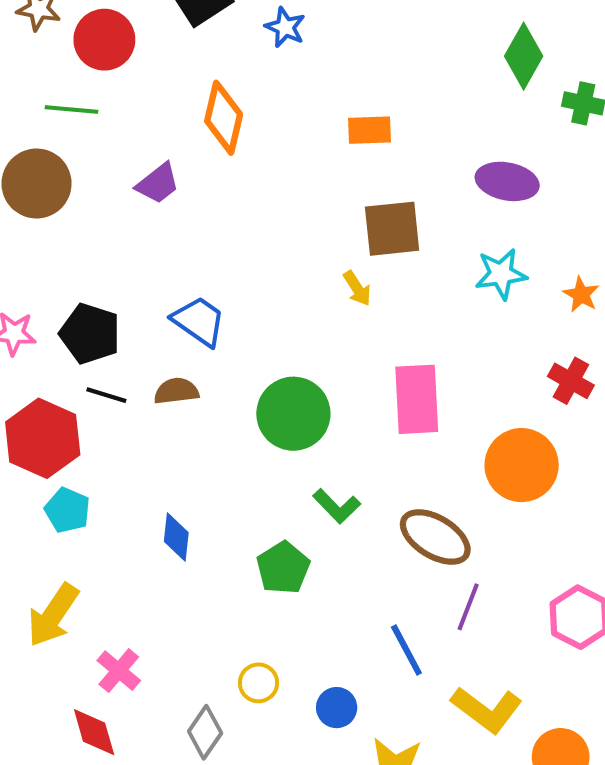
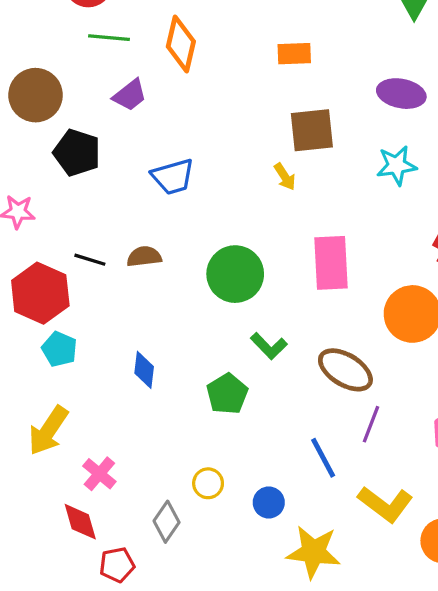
green line: (71, 110) -> (109, 38), moved
blue trapezoid: (199, 321) -> (173, 177), moved, turned 129
black pentagon: (90, 334) -> (77, 153), moved

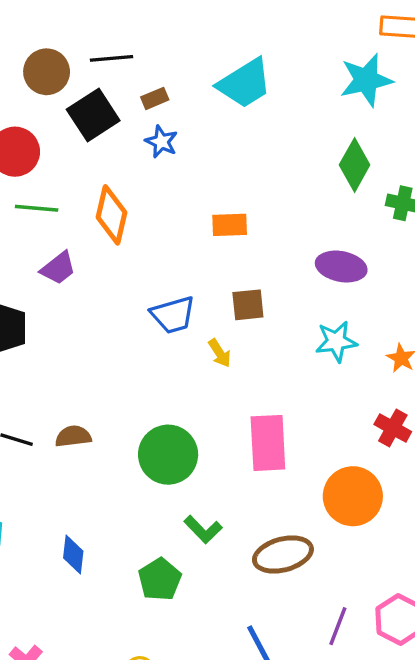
brown square: (312, 130) -> (248, 305), size x0.7
blue trapezoid: (173, 177) -> (173, 315), moved
brown ellipse: (345, 370) -> (283, 554), turned -46
purple line: (371, 424) -> (338, 626), moved

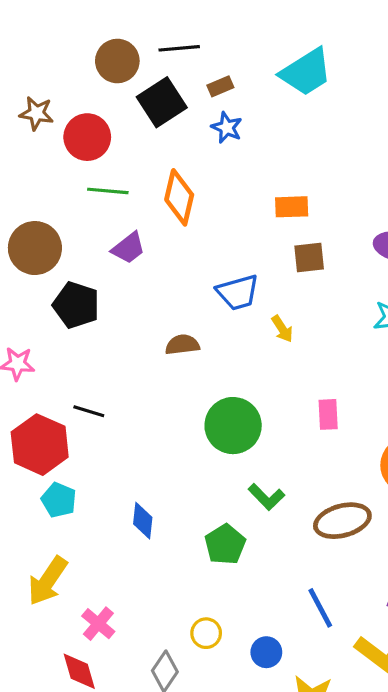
brown square: (248, 305) -> (309, 258), moved
brown semicircle: (73, 436) -> (182, 345), moved
pink rectangle: (268, 443) -> (328, 414), size x0.6

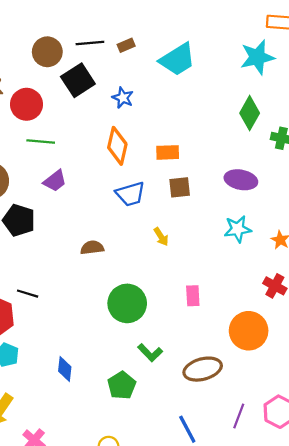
brown rectangle: (220, 86) -> (126, 45), moved
orange diamond: (179, 197) -> (117, 146), moved
blue trapezoid: (238, 292) -> (130, 194), moved

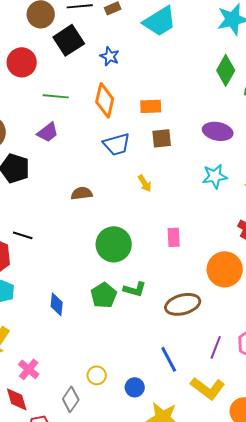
green line: (41, 141) -> (56, 96), moved
green L-shape: (150, 353) -> (135, 289), turned -30
green pentagon: (122, 385) -> (104, 295), moved

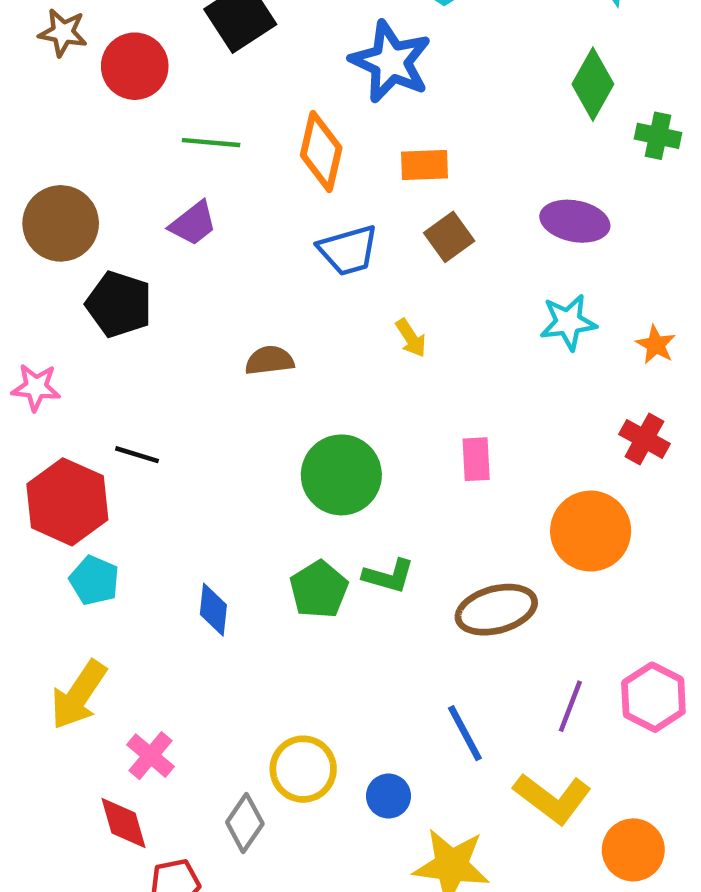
blue star: (110, 56) -> (391, 62), moved, size x1.8
brown square: (162, 138) -> (449, 237), turned -30
yellow circle: (97, 375) -> (303, 769), size x1.5

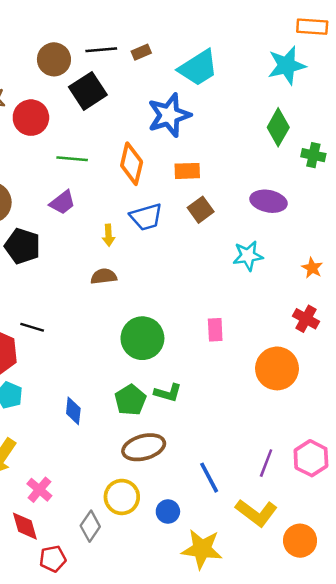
blue star: (391, 62) -> (169, 115), turned 30
cyan star: (568, 322) -> (248, 256), moved
yellow arrow: (411, 338) -> (109, 235), moved, turned 30
brown ellipse: (496, 610) -> (144, 447), moved

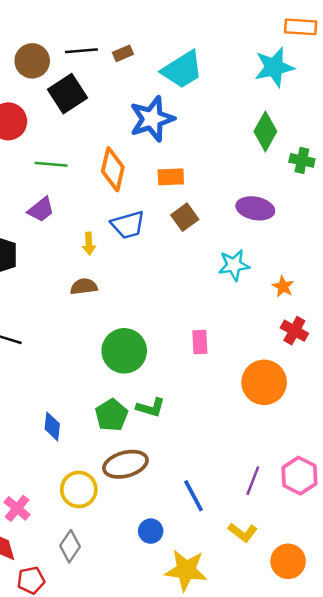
orange star: (312, 268) -> (283, 287), moved
yellow circle: (122, 497) -> (79, 489), moved
yellow L-shape: (256, 513) -> (243, 532), size x0.7

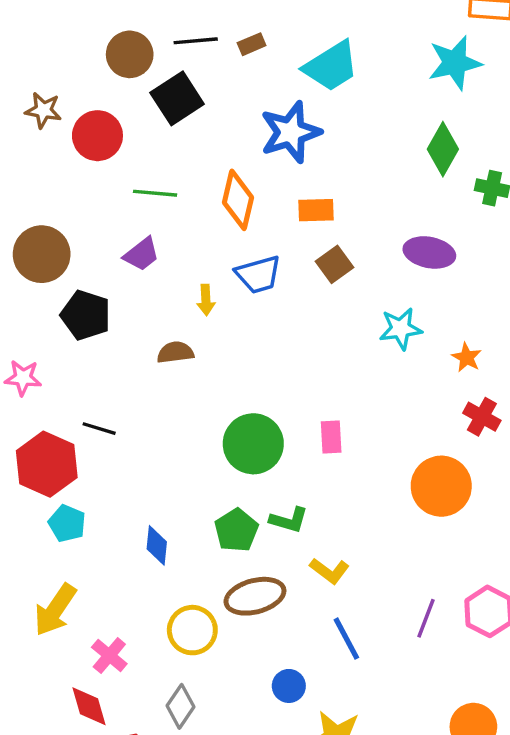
brown semicircle: (84, 287) -> (175, 352), moved
pink rectangle: (200, 342) -> (331, 437), moved
yellow L-shape: (243, 532) -> (329, 571), moved

